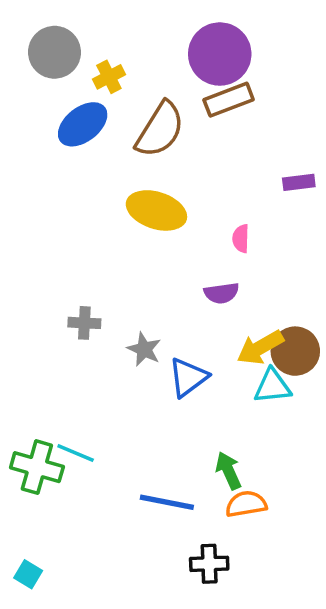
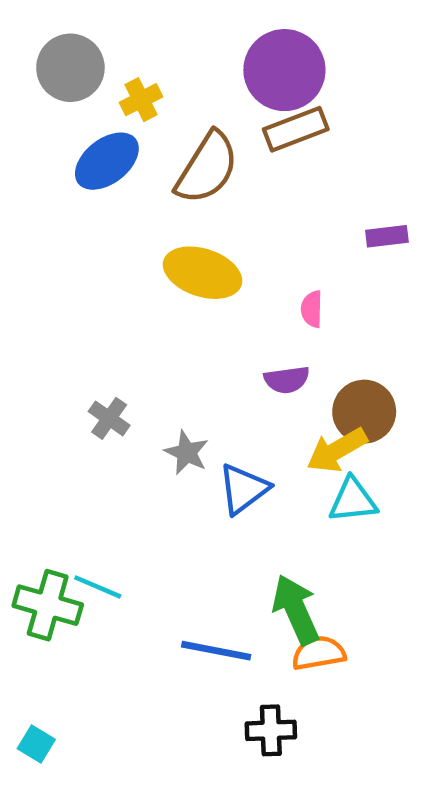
gray cross: (84, 323) -> (109, 418), turned 32
brown circle: (295, 351) -> (364, 412), moved
green arrow: (229, 471) -> (296, 610), size x1.4

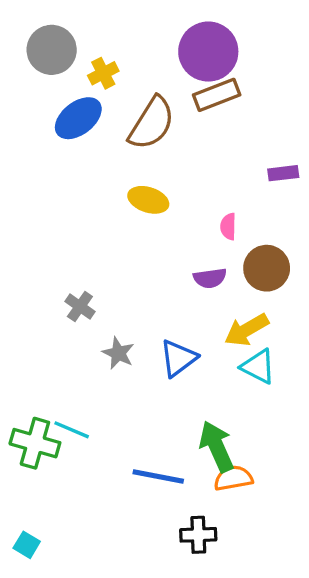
yellow ellipse: (203, 273) -> (148, 200), size x0.7
brown circle: (364, 412) -> (267, 268), moved
gray star: (187, 453) -> (118, 353), moved
cyan triangle: (353, 500) -> (258, 366), turned 33

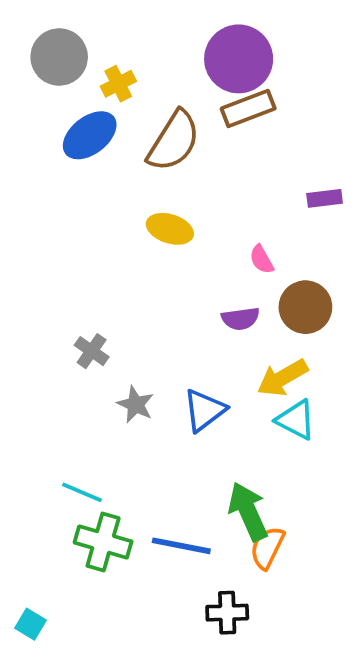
pink semicircle: (228, 227) -> (262, 259), turned -30
green cross: (35, 443) -> (103, 542), moved
orange semicircle: (233, 478) -> (267, 548), turned -54

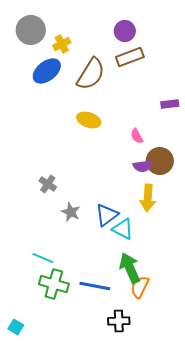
purple circle: (239, 59) -> (125, 31), size x0.6
purple semicircle: (241, 319) -> (143, 166), moved
yellow arrow: (283, 378) -> (148, 198), turned -56
cyan triangle: (296, 420) -> (123, 229), moved

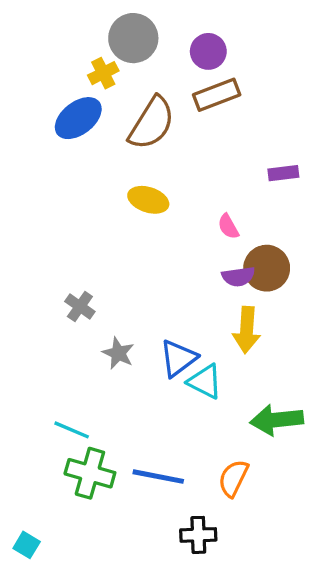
gray circle: (31, 30) -> (133, 38), moved
green arrow: (130, 268) -> (277, 420), moved, turned -72

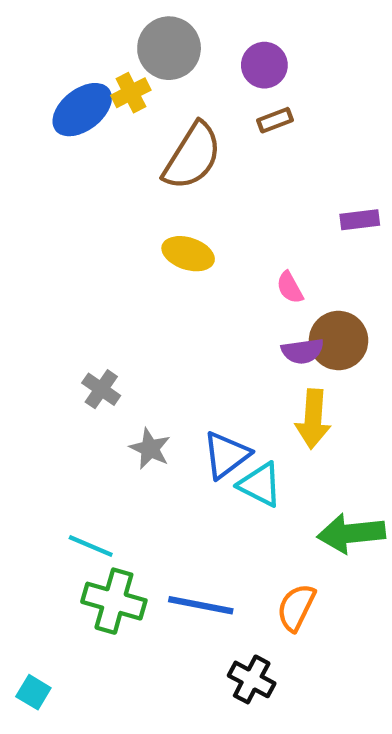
brown rectangle: (217, 95) -> (275, 120), size x0.6
blue ellipse: (78, 118) -> (82, 110), moved
black cross: (198, 535) -> (252, 679), turned 30

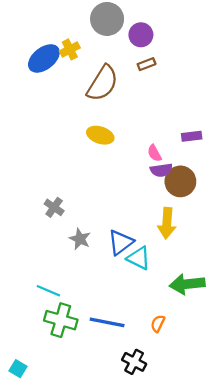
gray circle: (169, 48) -> (107, 19), moved
purple rectangle: (360, 220) -> (192, 136), moved
purple semicircle: (302, 351) -> (161, 170), moved
orange semicircle: (296, 607) -> (158, 324), size x0.7

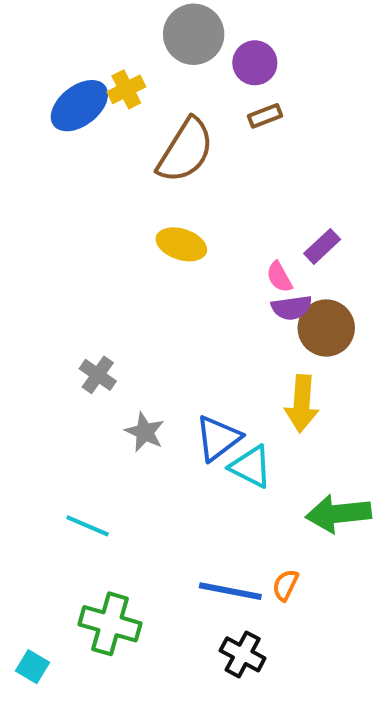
purple rectangle: (192, 136) -> (322, 246), moved, turned -36
green cross: (61, 320) -> (110, 624), moved
blue line: (107, 322) -> (230, 591), moved

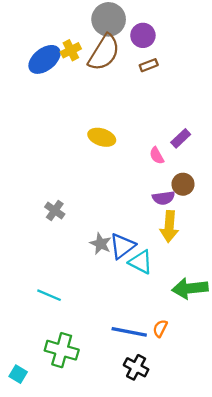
brown semicircle: (185, 151) -> (104, 53), moved
purple semicircle: (292, 308) -> (164, 198), moved
brown circle: (326, 328) -> (183, 184), size x0.7
gray star: (145, 432) -> (101, 244), moved

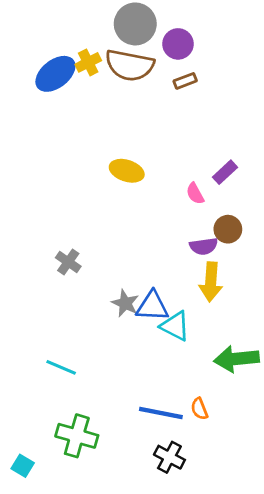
brown semicircle: (104, 53) -> (130, 65), turned 69
blue triangle: (122, 246) -> (152, 306), turned 40
orange semicircle: (160, 328) -> (199, 409), turned -48

